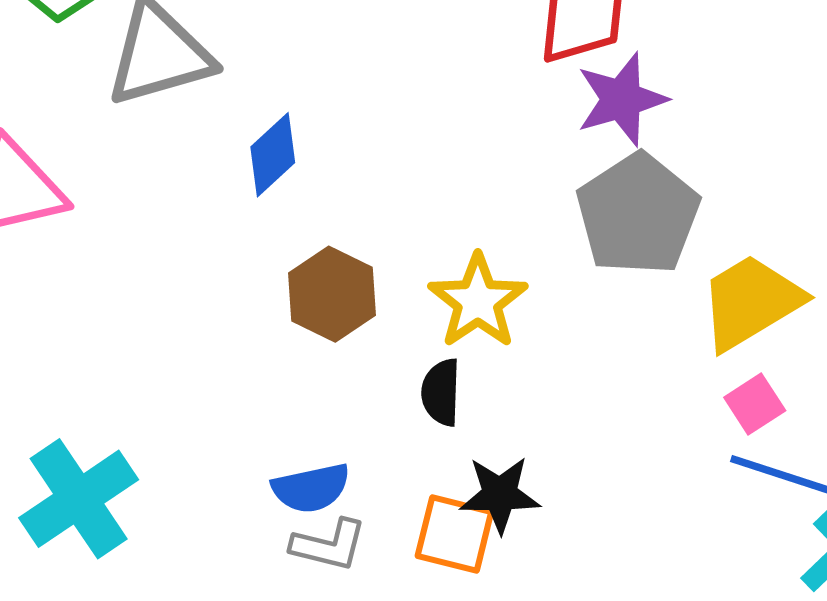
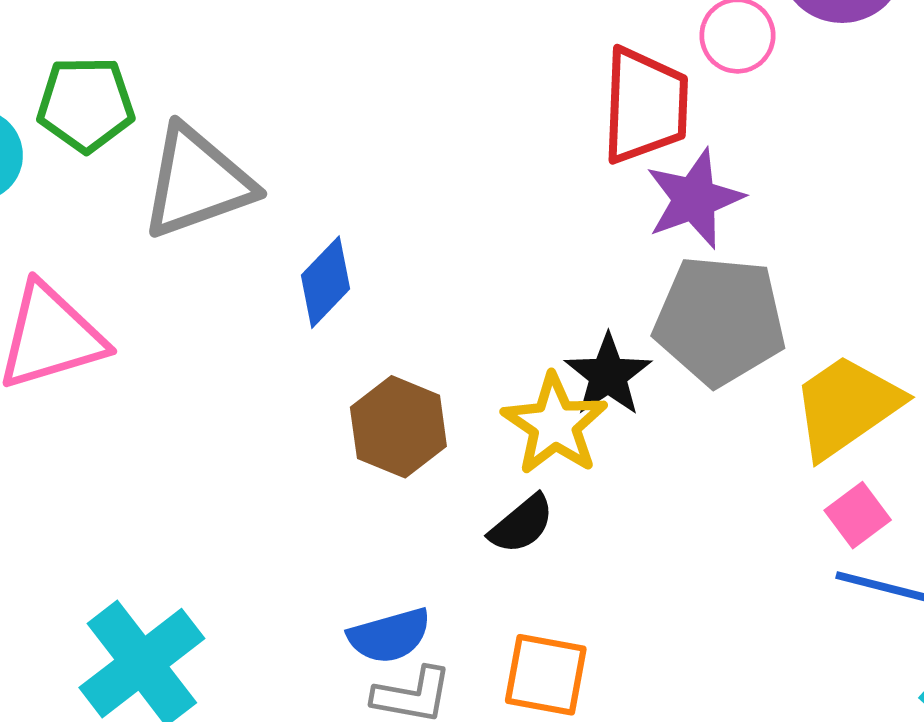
gray pentagon: (638, 214) -> (720, 320), turned -30
black semicircle: (441, 392) -> (522, 524), turned -128
black star: (500, 495) -> (608, 375), moved, turned -30

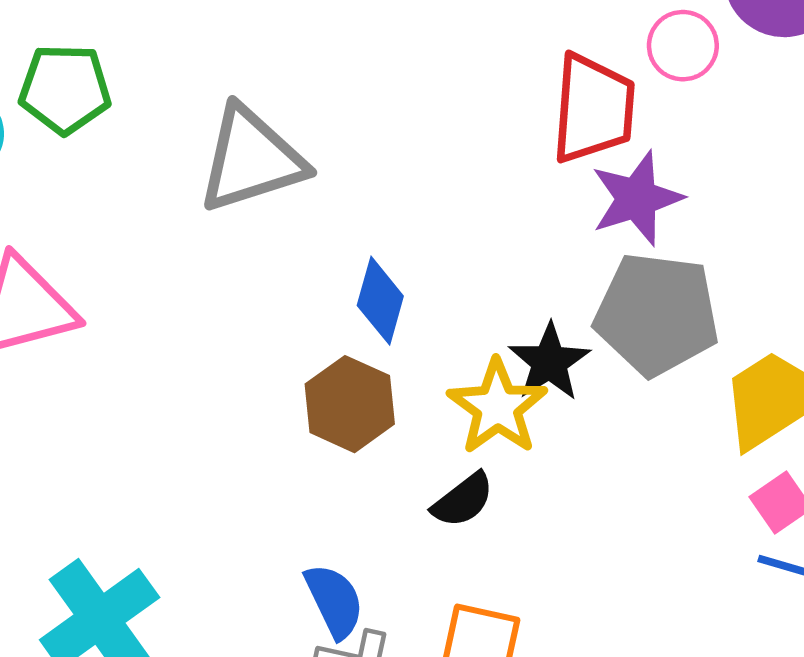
gray triangle: (197, 182) -> (251, 159), moved
blue diamond: (326, 282) -> (380, 301), moved, turned -30
blue semicircle: (389, 636) -> (334, 601), turned -102

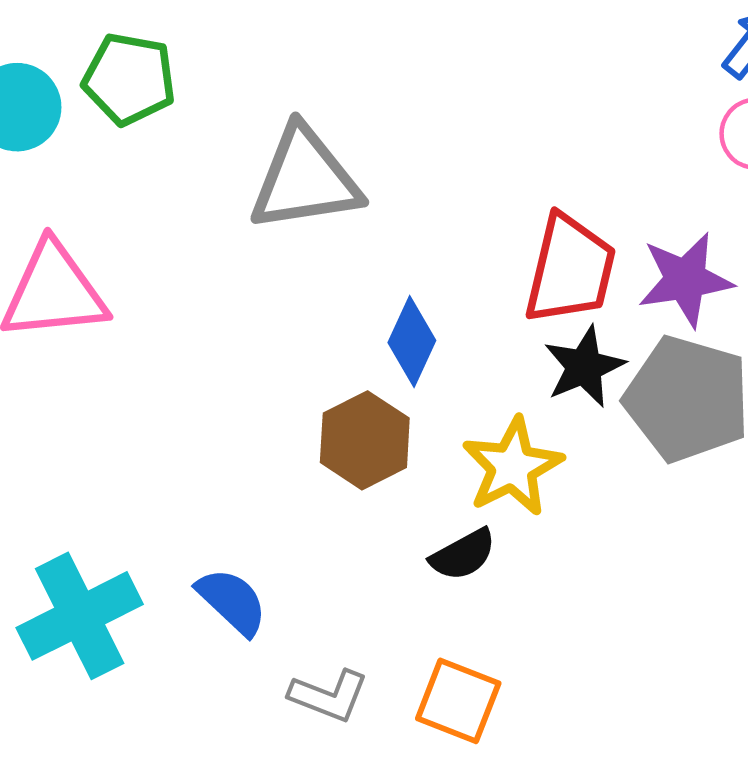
red trapezoid: (593, 109) -> (570, 269), moved
black star: (549, 362) -> (584, 367), moved
blue semicircle: (334, 601) -> (232, 601), moved, turned -30

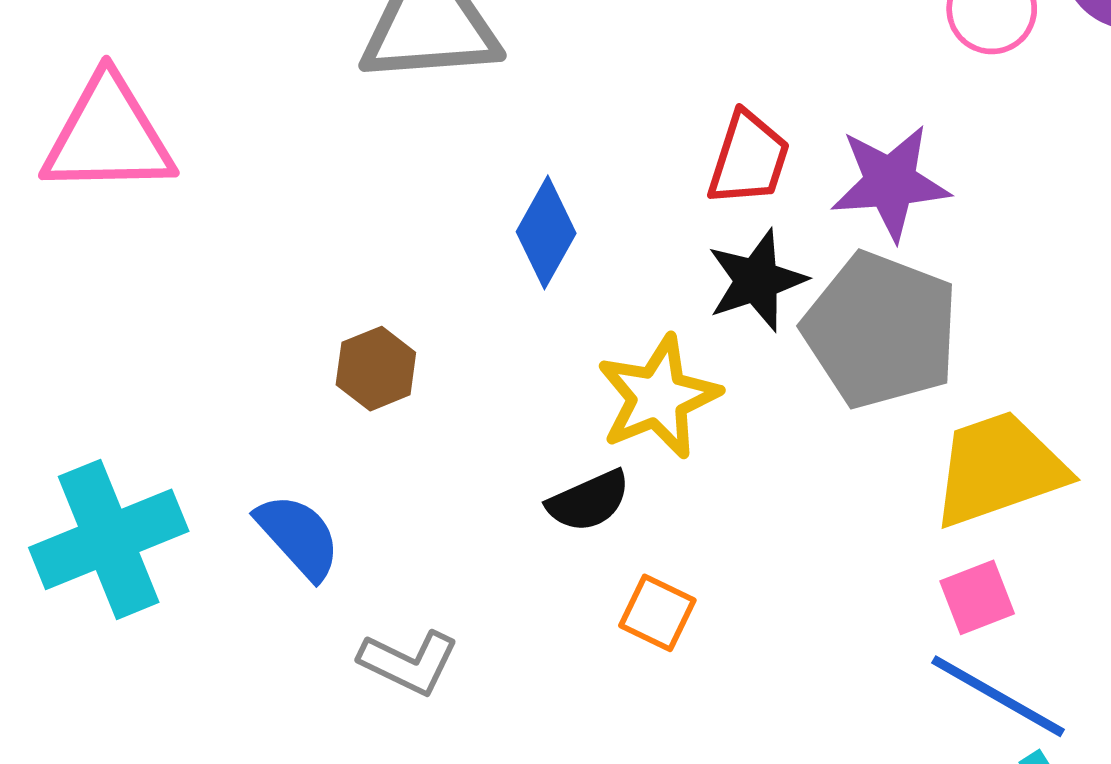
red trapezoid: (570, 269) -> (749, 159), size x0.7
brown hexagon: (365, 440) -> (376, 369), moved, size x0.7
orange square: (458, 701) -> (657, 613), moved, size x0.7

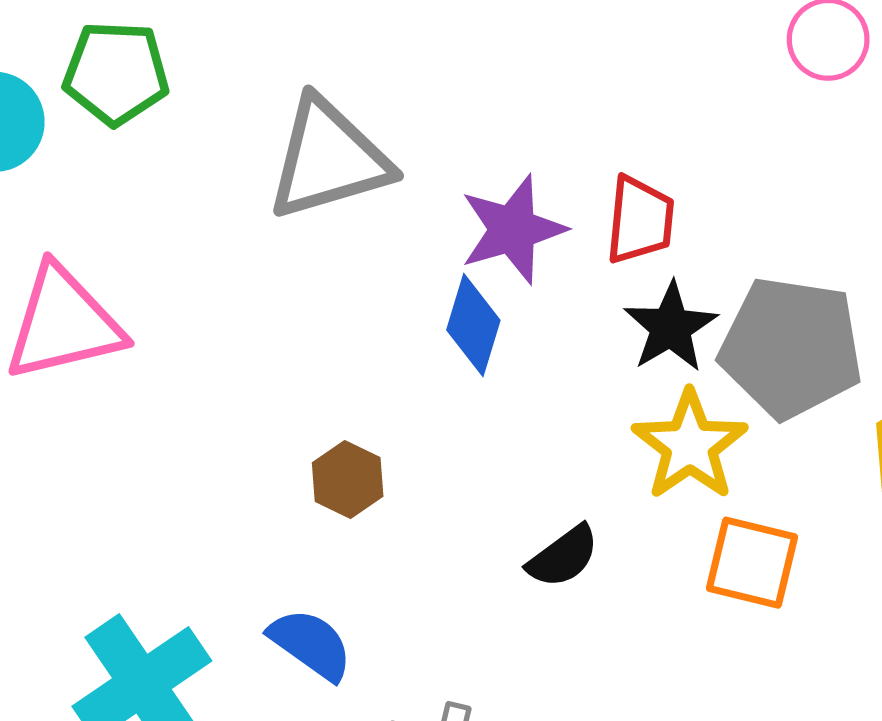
purple star: (890, 183) -> (513, 229), moved
yellow star: (658, 397) -> (690, 445), moved
orange square: (657, 613) -> (752, 563), moved, size x1.4

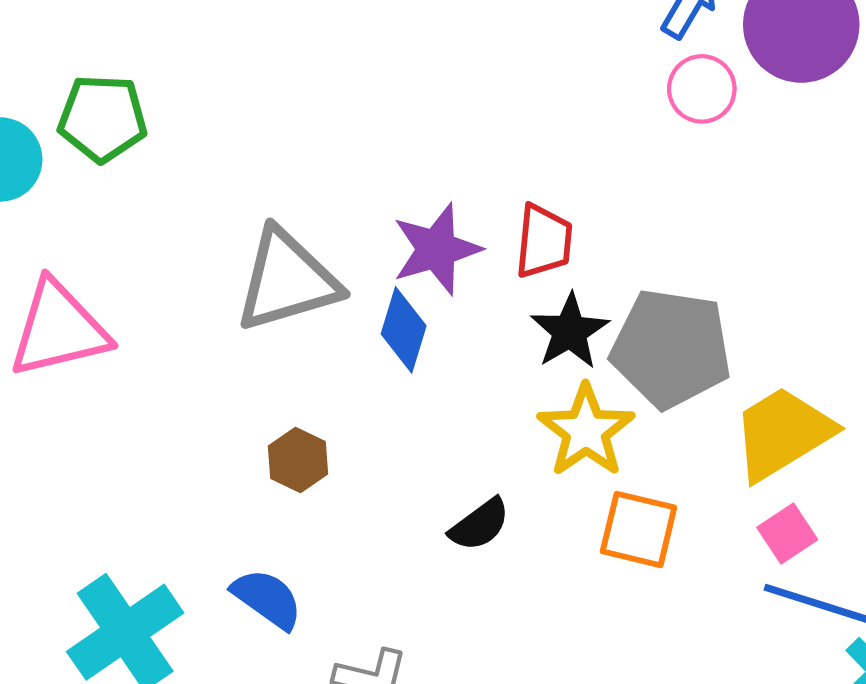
gray triangle: (329, 159) -> (287, 280), moved

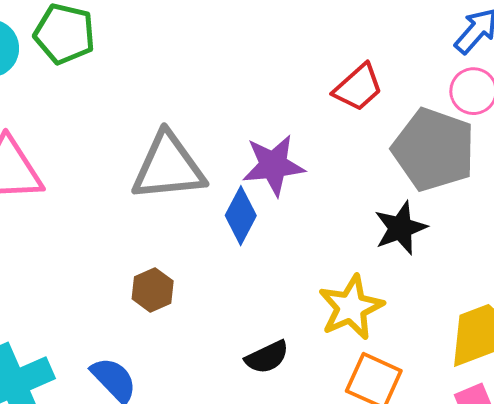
red trapezoid: (544, 241) -> (358, 87), moved, turned 32
black star: (570, 331) -> (400, 228), moved
gray pentagon: (671, 348) -> (434, 150), moved

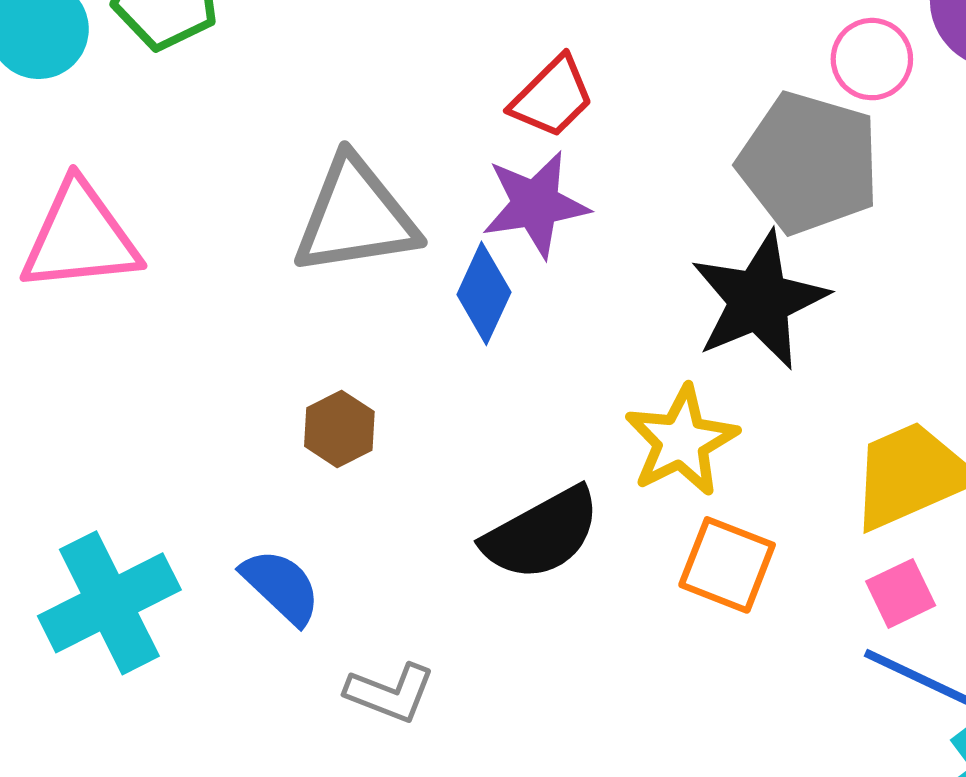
red trapezoid: (358, 87) -> (552, 97), moved
black star: (400, 228) -> (759, 300), size x1.5
black semicircle: (267, 357) -> (542, 534), size x1.6

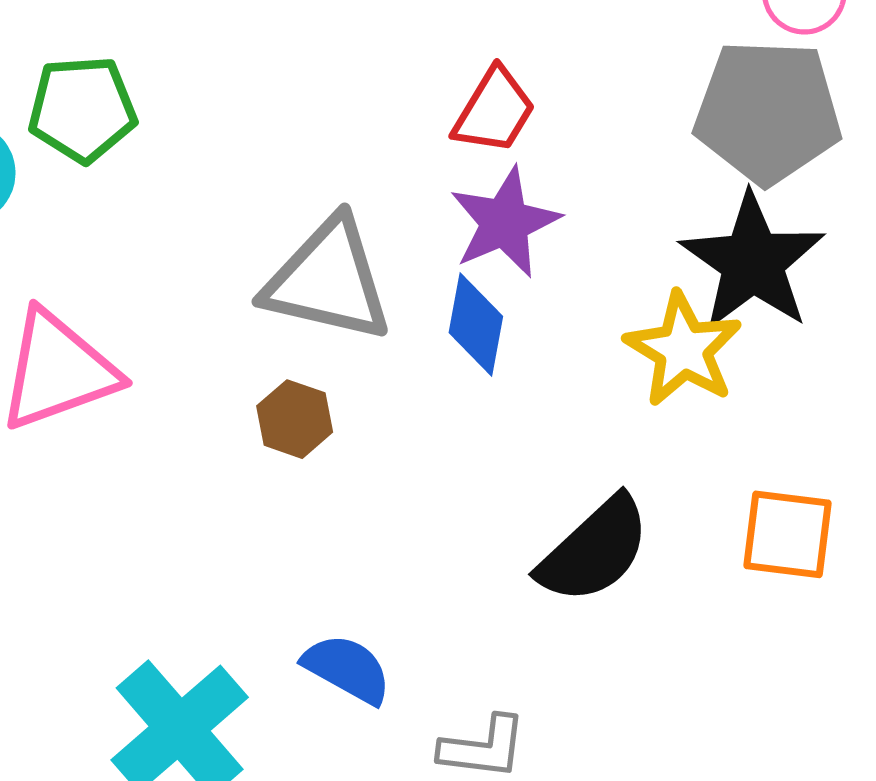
gray triangle: (355, 217) -> (328, 280), turned 36
brown hexagon: (339, 429) -> (295, 419), moved
yellow star: (681, 441) -> (683, 349), moved

